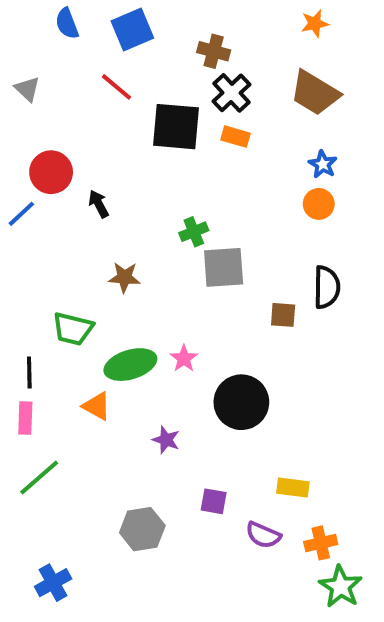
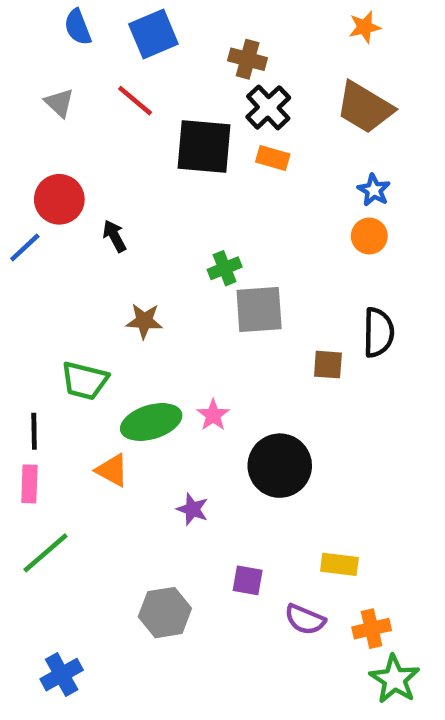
gray triangle: (27, 89) -> (59, 103), moved

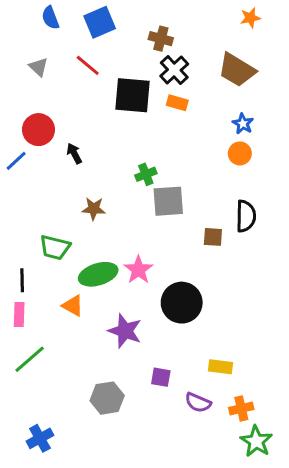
orange star: (365, 27) -> (250, 18), moved
pink star: (213, 415) -> (138, 270), size x1.4
purple star: (192, 509) -> (125, 331), size x1.6

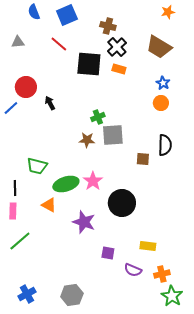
gray triangle: (38, 67) -> (18, 42), moved, turned -48
brown star: (94, 209) -> (87, 140), moved
gray hexagon: (107, 398) -> (72, 295), moved

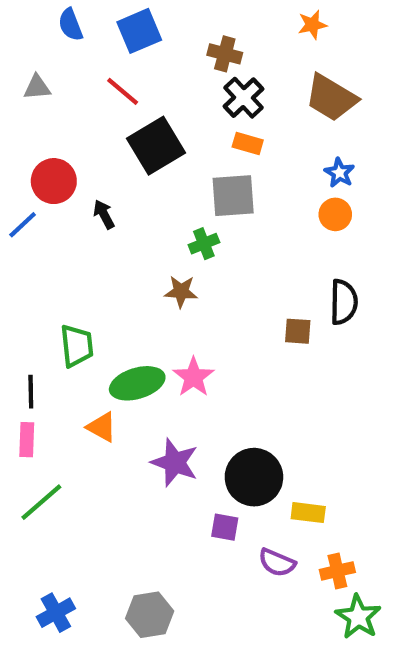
orange star: (168, 12) -> (312, 25), moved
black square: (89, 64) -> (156, 146), moved, turned -36
gray square: (113, 135) -> (233, 196), moved
green trapezoid: (37, 166) -> (77, 346), turned -110
black circle: (122, 203) -> (254, 477), moved

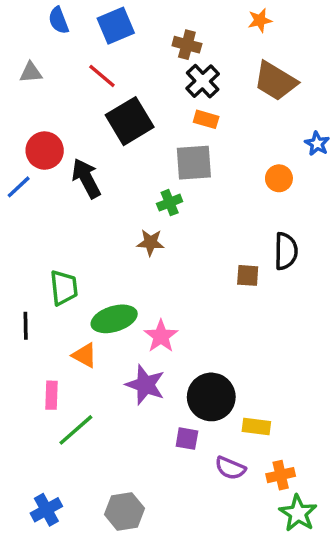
blue star: (339, 173) -> (317, 144), moved
black arrow: (104, 214) -> (86, 178), size x1.6
pink star: (193, 377) -> (161, 336), moved
pink rectangle: (27, 440) -> (52, 395), moved
green line: (41, 502) -> (76, 430), moved

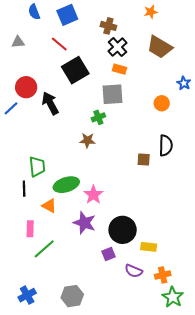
black line: (26, 326) -> (24, 189), moved
purple square: (187, 439) -> (108, 254), turned -32

